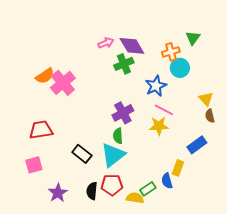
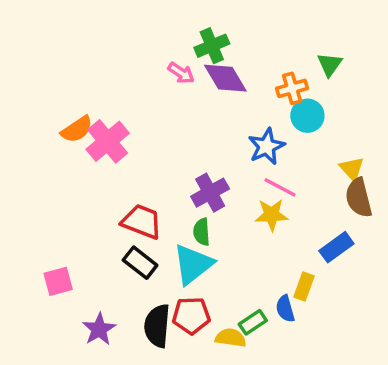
pink arrow: (106, 43) -> (181, 73), turned 56
green cross: (124, 64) -> (212, 46), moved
brown semicircle: (210, 116) -> (359, 198), size x1.6
red trapezoid: (41, 130) -> (142, 222), moved, turned 30
black semicircle: (92, 191) -> (157, 326), size x1.4

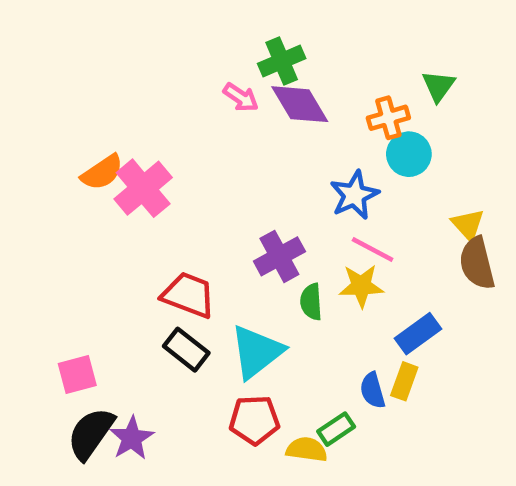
green semicircle: (202, 232) -> (311, 302), moved
blue rectangle: (336, 247) -> (418, 334), moved
blue semicircle: (285, 309) -> (373, 390), moved
black semicircle: (157, 326) -> (91, 434), moved, turned 30

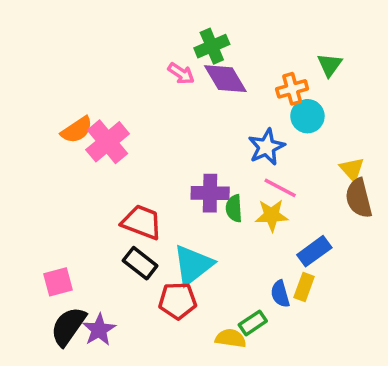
purple cross: (279, 256) -> (210, 193), turned 30
green semicircle: (311, 302) -> (234, 208), moved
red pentagon: (254, 420) -> (178, 301), moved

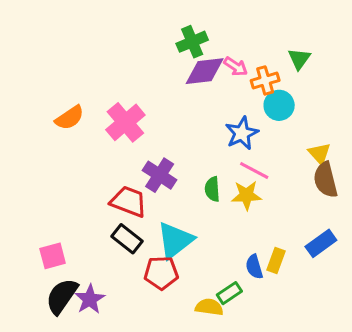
pink arrow: (181, 73) -> (236, 67), moved
purple diamond: (225, 79) -> (205, 71), turned -66
pink cross: (108, 142) -> (125, 122), moved
purple cross: (210, 193) -> (160, 175), moved, turned 32
blue rectangle: (314, 251) -> (321, 243), moved

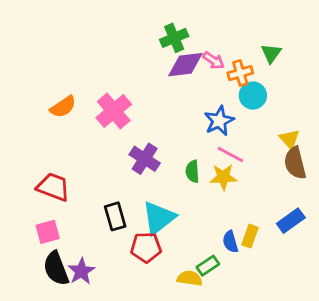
red trapezoid: (129, 202) -> (53, 187), moved
black rectangle: (127, 239) -> (115, 216), turned 36
black semicircle: (62, 296) -> (56, 268), turned -56

